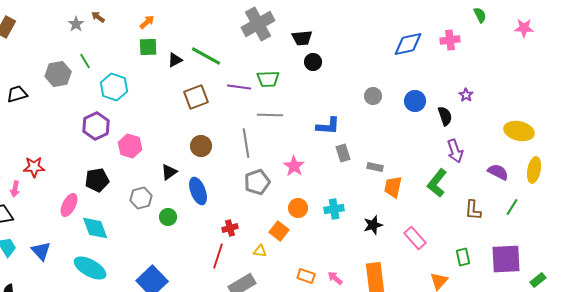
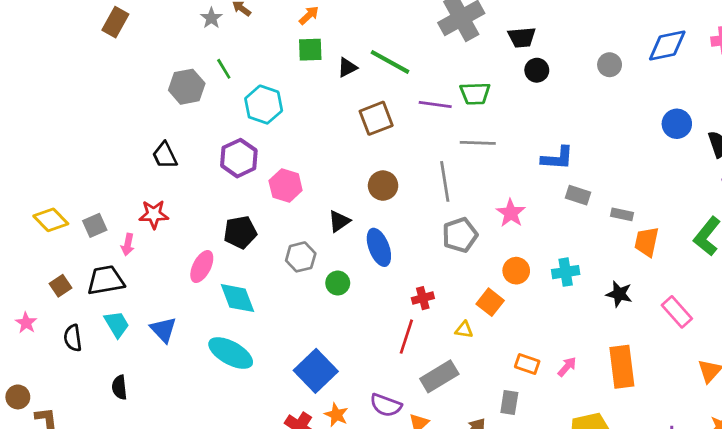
black trapezoid: (17, 94) -> (165, 155), moved, turned -100
gray circle: (373, 96) -> (610, 65), moved
gray rectangle: (343, 153) -> (578, 195), turned -54
black star: (373, 225) -> (619, 294), turned 30
pink arrow: (335, 278) -> (567, 367), turned 91

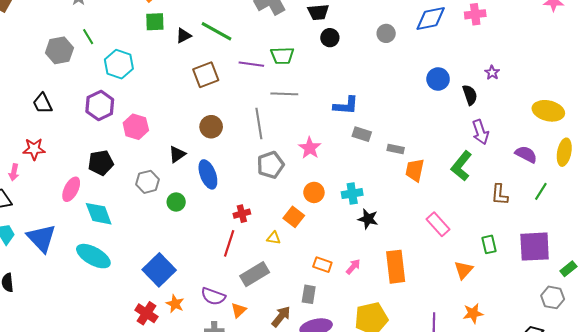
black star: (619, 294) -> (368, 219), moved
blue triangle: (163, 330) -> (41, 238), size x1.4

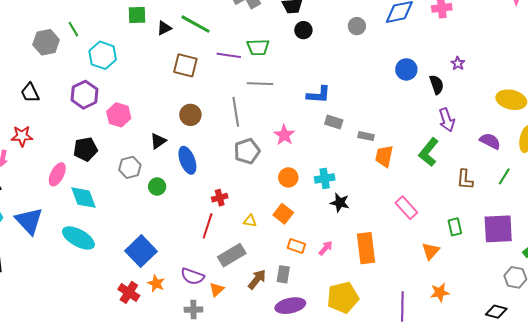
brown square: (206, 75) -> (185, 65), turned 35
orange square: (294, 217) -> (283, 214), moved
brown arrow: (281, 317) -> (257, 279), moved

